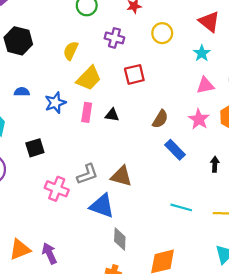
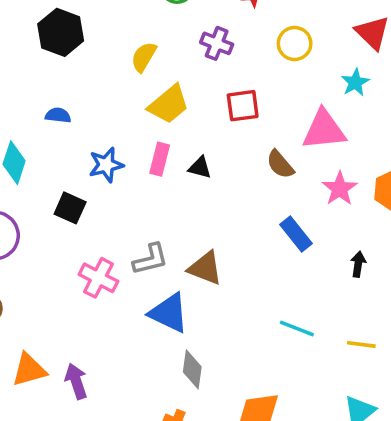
pink triangle: (205, 85) -> (324, 130), moved, size x1.5
blue star: (55, 103) -> (106, 165), moved
brown semicircle: (160, 119) -> (280, 164), moved, turned 102
black square: (35, 148) -> (70, 208), turned 36

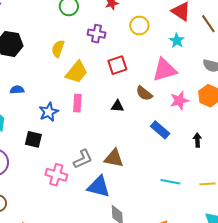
black triangle: (200, 168) -> (117, 106), moved
pink star: (340, 189) -> (179, 100), turned 30

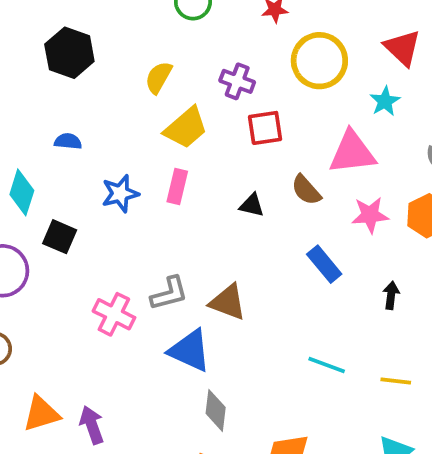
yellow circle: (139, 25) -> (319, 61), size x1.5
purple cross: (97, 34) -> (237, 81), moved
black square: (33, 139) -> (60, 237), moved

